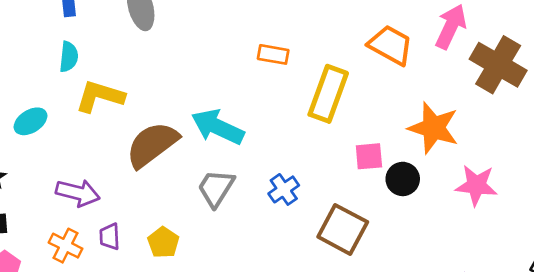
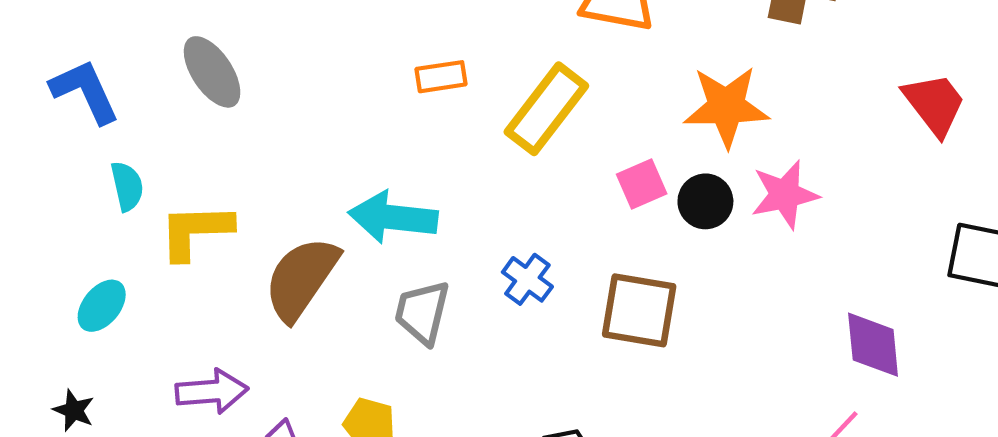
yellow rectangle: (328, 94) -> (546, 109), turned 36
pink star: (476, 185) -> (785, 195), moved

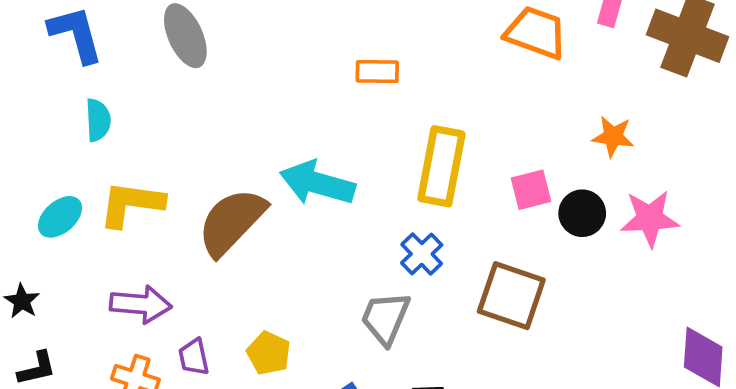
orange star: (726, 107) -> (613, 136), size x0.6
yellow rectangle: (546, 109) -> (441, 166), moved, turned -36
yellow L-shape: (196, 231) -> (131, 204), moved
gray trapezoid: (422, 312) -> (385, 318), moved

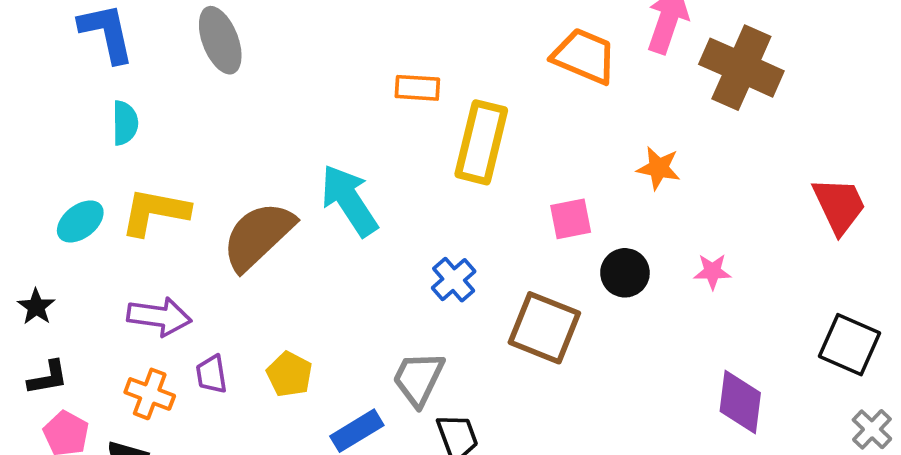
yellow rectangle: (441, 166) -> (481, 142), moved
cyan arrow: (317, 183) -> (349, 200), turned 38
black circle: (582, 213) -> (625, 273), moved
pink star: (650, 218) -> (712, 271), moved, size x0.6
gray trapezoid: (385, 318) -> (418, 379), moved

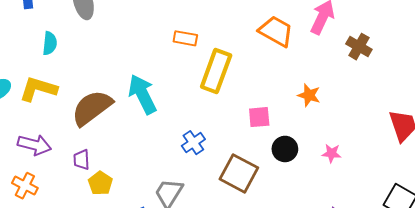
brown cross: (741, 68) -> (359, 47), size x0.6
cyan semicircle: (125, 123) -> (50, 43), moved
purple trapezoid: (211, 374) -> (81, 160), moved

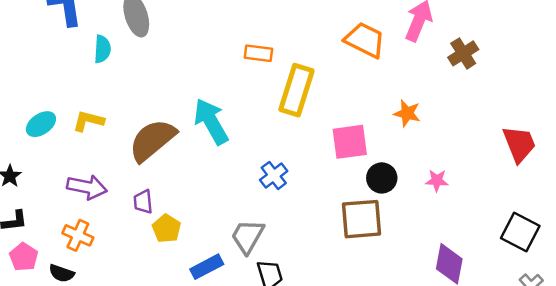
cyan semicircle: (50, 43) -> (102, 49), moved
brown cross: (359, 47) -> (463, 53), turned 30
yellow L-shape: (38, 89) -> (88, 121), size x0.7
pink square: (259, 117) -> (350, 142), size x1.4
brown square: (239, 173) -> (362, 219), moved, turned -30

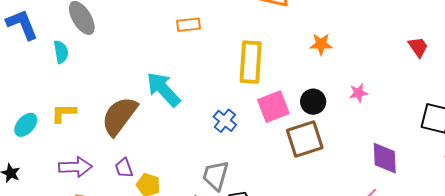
yellow rectangle: (296, 90) -> (251, 62), moved
pink square: (350, 142) -> (273, 107), moved
red trapezoid: (519, 144) -> (418, 47), size x0.7

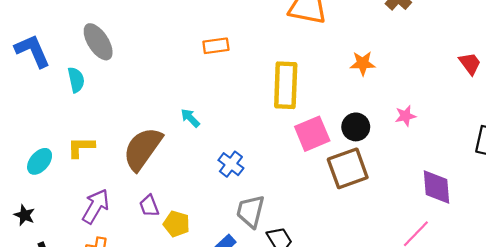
cyan arrow: (163, 89) -> (190, 118), size x0.5
blue cross: (225, 121) -> (231, 164), moved
purple arrow: (75, 167) -> (96, 206), turned -56

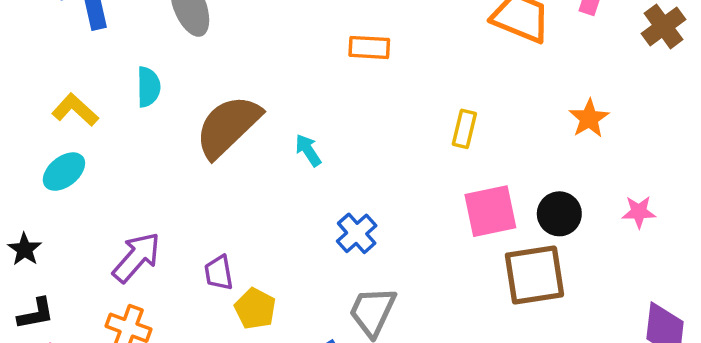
orange star: (363, 63) -> (589, 118), turned 30
cyan semicircle: (76, 80) -> (148, 87), moved
yellow rectangle: (286, 85) -> (464, 129), size x0.5
yellow L-shape: (81, 147) -> (75, 110), moved, turned 32
brown semicircle: (143, 149) -> (228, 126), moved

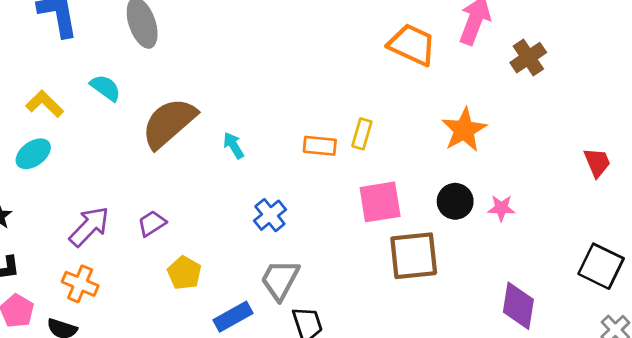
orange rectangle: (369, 47) -> (320, 146), moved
cyan semicircle: (148, 87) -> (105, 88), turned -56
orange star: (589, 118) -> (464, 130), size x1.4
black circle: (559, 214) -> (455, 201), moved
purple trapezoid: (219, 273) -> (152, 223), moved, turned 64

